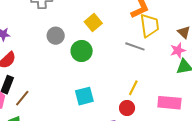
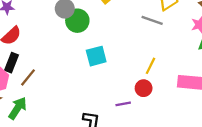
green circle: (82, 51) -> (77, 21), moved
cyan square: (84, 96) -> (96, 56), moved

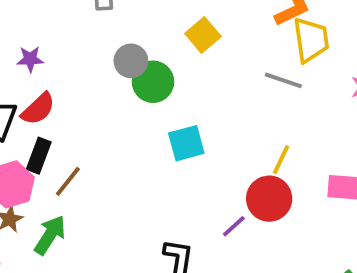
red circle: (144, 88) -> (269, 199), size x1.5
purple line: (123, 104) -> (234, 226), turned -32

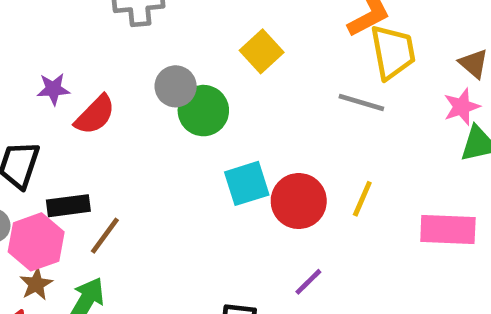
red semicircle: (38, 109) -> (95, 115), moved
black rectangle: (39, 156) -> (68, 206), turned 64
red circle: (269, 199) -> (299, 201), moved

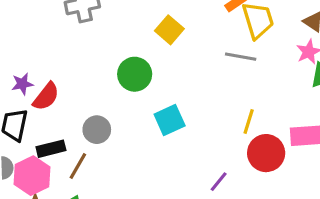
gray circle: (176, 86) -> (97, 130), moved
purple star: (53, 89) -> (22, 84), moved
red semicircle: (95, 115) -> (46, 96), moved
red circle: (299, 201) -> (266, 153), moved

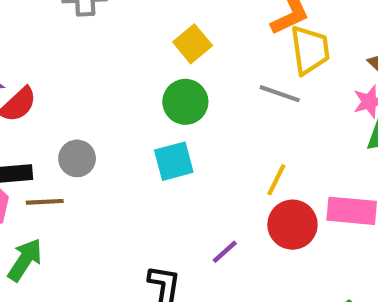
green circle: (135, 74) -> (185, 102), moved
brown line: (78, 166) -> (45, 202), turned 48

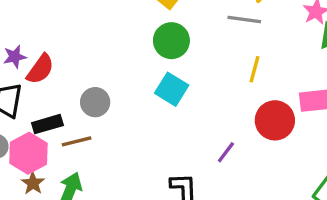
cyan square: (174, 161) -> (172, 89), turned -32
yellow line: (276, 180) -> (255, 69), moved

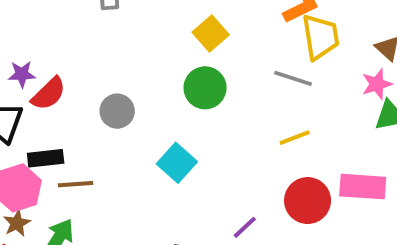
yellow line: (255, 69) -> (295, 138), turned 44
cyan square: (172, 89) -> (177, 163), moved
gray circle: (95, 102) -> (117, 111), moved

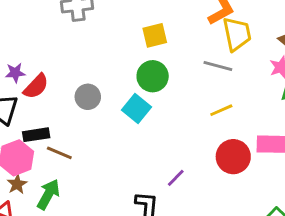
yellow square: (211, 33) -> (155, 35), turned 30
cyan square: (177, 163) -> (137, 108), moved
brown line: (75, 184) -> (59, 153), turned 30
purple line: (245, 227) -> (176, 178), moved

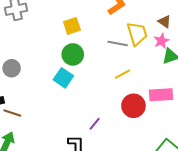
yellow trapezoid: (237, 34) -> (137, 34), moved
gray circle: (88, 97) -> (12, 68), moved

